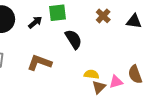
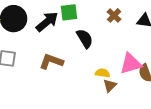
black arrow: (35, 22) -> (47, 22), size x1.6
pink triangle: (116, 82) -> (131, 64), moved, size x1.6

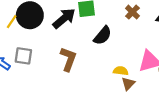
black semicircle: (85, 38) -> (103, 36), turned 72
brown L-shape: (51, 61) -> (68, 59), turned 90

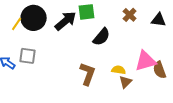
brown L-shape: (68, 59) -> (88, 74), moved

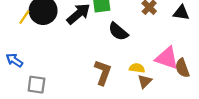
black semicircle: (102, 37) -> (118, 32), turned 90
gray square: (28, 56) -> (36, 85), moved
pink triangle: (146, 61) -> (167, 58), turned 35

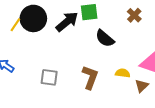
brown triangle: (145, 81) -> (142, 86), moved
gray square: (36, 85) -> (49, 77), moved

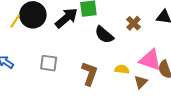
brown cross: (134, 15) -> (134, 23), moved
gray square: (49, 77) -> (49, 63), moved

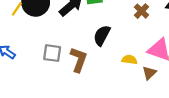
black semicircle: (104, 35) -> (102, 35), moved, turned 78
brown L-shape: (90, 74) -> (79, 60), moved

